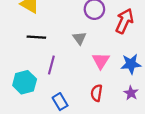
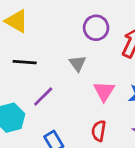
purple line: (51, 65) -> (43, 96), turned 30

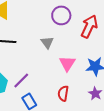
purple line: (43, 96) -> (21, 80), moved

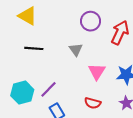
red semicircle: (63, 93) -> (93, 103), turned -84

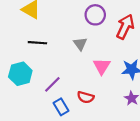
cyan hexagon: (22, 93) -> (20, 74), moved
red semicircle: (93, 103) -> (86, 97), moved

